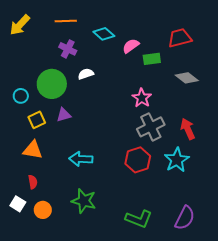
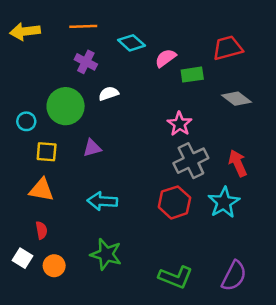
yellow arrow: (20, 25) -> (25, 31), turned 40
purple triangle: (64, 115) -> (92, 148), moved
yellow square: (37, 120) -> (47, 152), turned 30

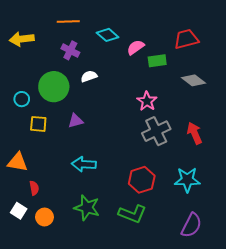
yellow arrow: (25, 31) -> (22, 39), moved
orange triangle: (41, 190) -> (18, 162), moved
red hexagon: (174, 202) -> (142, 180), moved
cyan star: (224, 202) -> (187, 180), moved, turned 30
green L-shape: (176, 277) -> (132, 214), moved

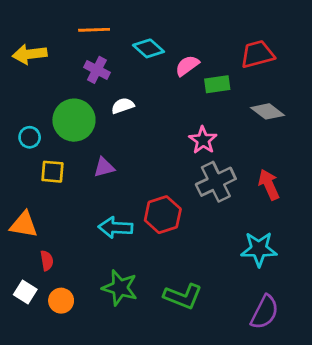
red hexagon: (142, 180) -> (163, 215), moved

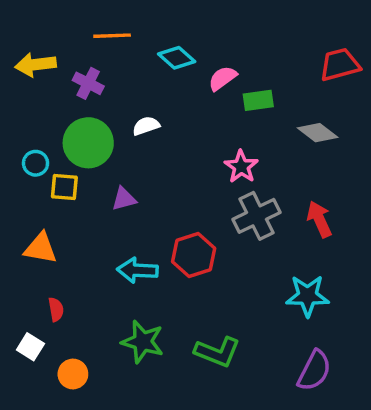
red trapezoid: (257, 54) -> (340, 65), moved
purple cross: (97, 70) -> (88, 83), moved
yellow square: (52, 172) -> (64, 187), moved
orange triangle: (24, 225) -> (41, 248), moved
orange circle: (61, 301) -> (73, 374), moved

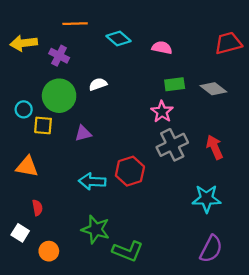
pink semicircle: (223, 78) -> (162, 48), moved, turned 48
green rectangle: (258, 100) -> (175, 84), moved
green L-shape: (217, 352) -> (128, 251), moved

